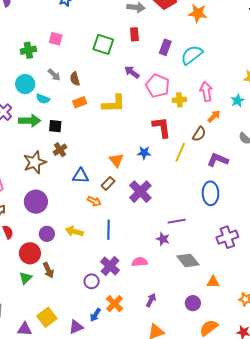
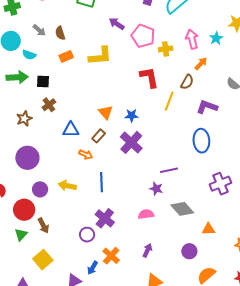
cyan star: (238, 100) -> (216, 38), moved
blue star: (144, 153) -> (131, 115), moved
brown star: (35, 162) -> (24, 119), size x0.7
pink semicircle: (140, 262) -> (146, 214), moved
yellow square: (47, 317) -> (43, 260), moved

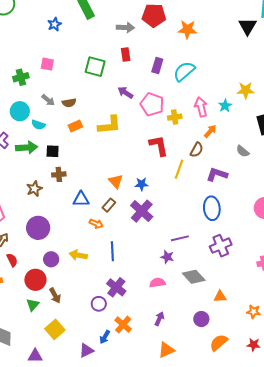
brown semicircle: (60, 33) -> (69, 103), turned -80
brown cross: (49, 105) -> (59, 174), turned 32
purple cross: (220, 184) -> (221, 246), moved

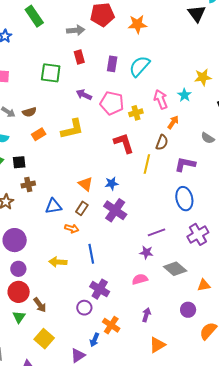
purple circle: (51, 259) -> (18, 269), moved

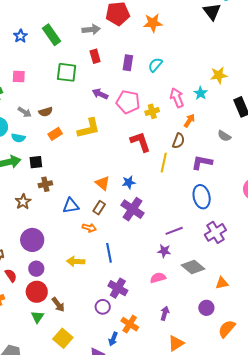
green rectangle: (34, 16) -> (52, 35), moved
cyan semicircle: (139, 66) -> (155, 65), size x0.7

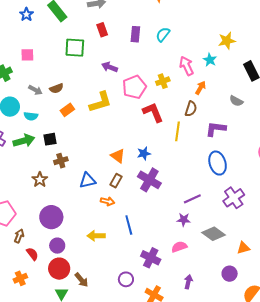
pink pentagon: (128, 102) -> (134, 87), moved, turned -30
purple cross: (118, 288) -> (151, 258), moved

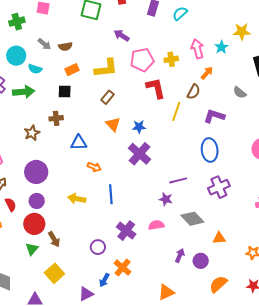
black square: (50, 139) -> (65, 91), moved
brown rectangle: (116, 181) -> (108, 97), moved
purple arrow: (188, 282) -> (180, 255), moved

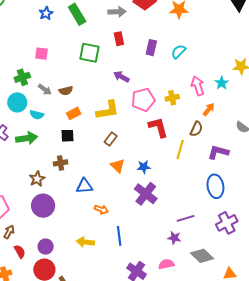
green cross: (17, 22) -> (22, 77), moved
purple circle: (36, 172) -> (43, 206), moved

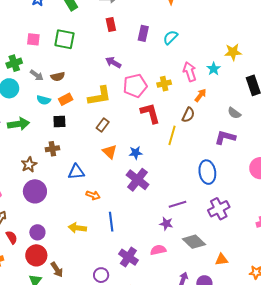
green square: (89, 53) -> (64, 39), moved
cyan semicircle: (37, 115) -> (44, 100), moved
purple L-shape: (218, 152) -> (225, 137), moved

